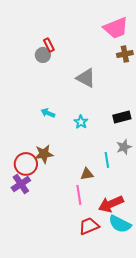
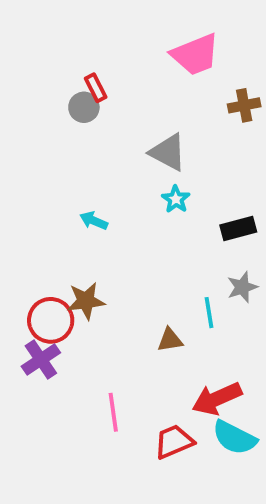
pink trapezoid: (116, 28) -> (195, 55), moved
cyan star: (81, 122) -> (176, 199), moved
pink line: (79, 195) -> (113, 412), moved

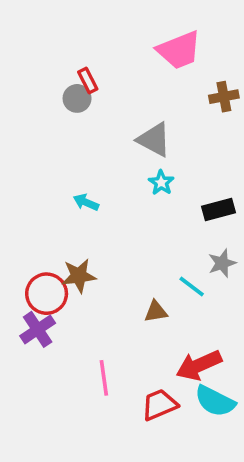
cyan line: (209, 313) -> (192, 286), turned -44

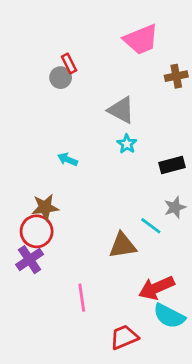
brown star: (79, 276) -> (45, 207), moved
brown triangle: (156, 312) -> (123, 245), size x1.5
red trapezoid: (159, 405) -> (124, 337), moved

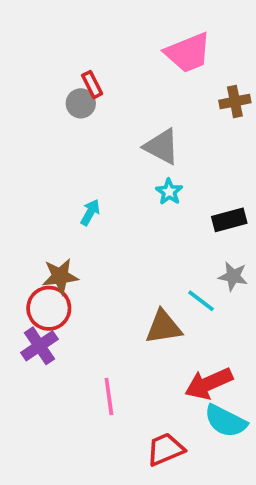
cyan arrow: (68, 159) -> (90, 212), turned 96
gray star: (175, 207) -> (233, 276), turned 30

